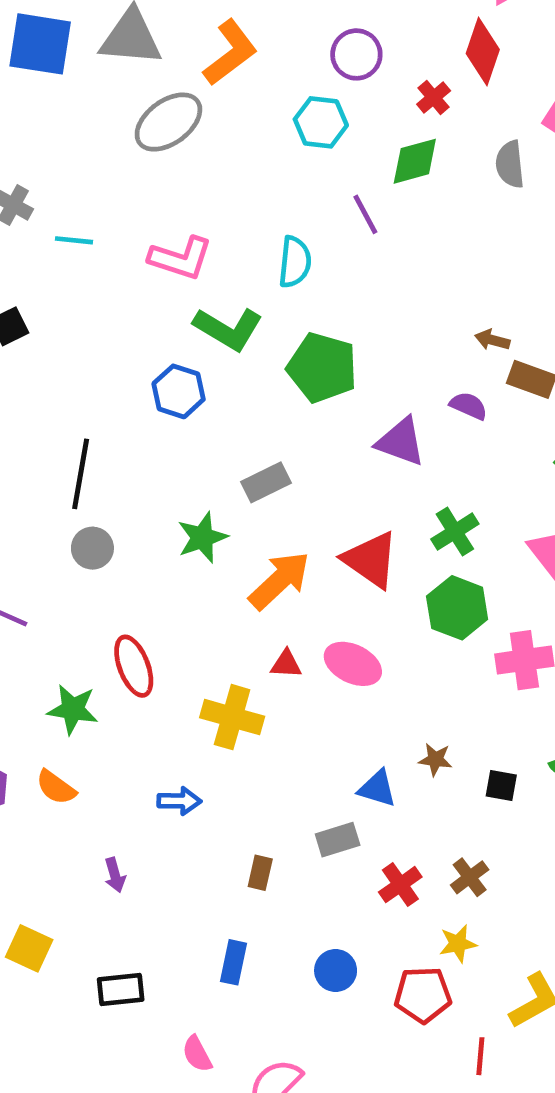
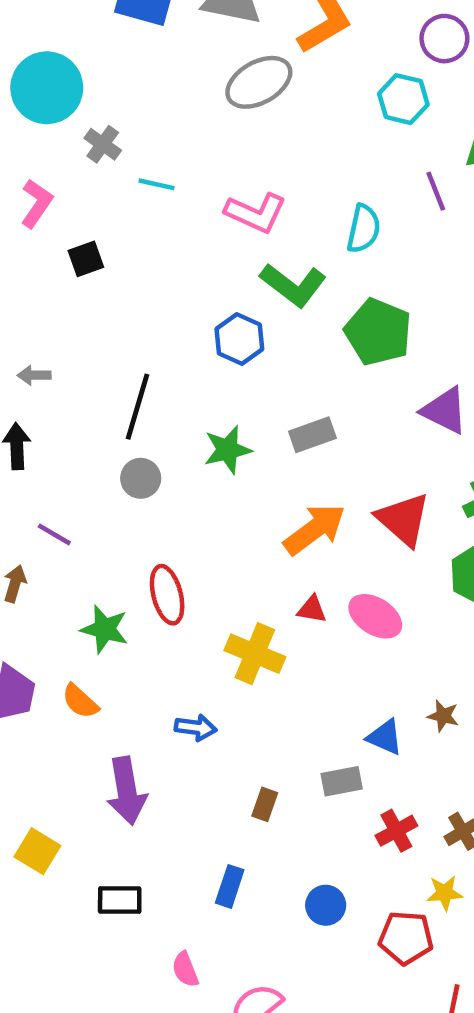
green star: (202, 537) -> (228, 450), moved
purple arrow: (115, 875) -> (127, 791), size x2.0

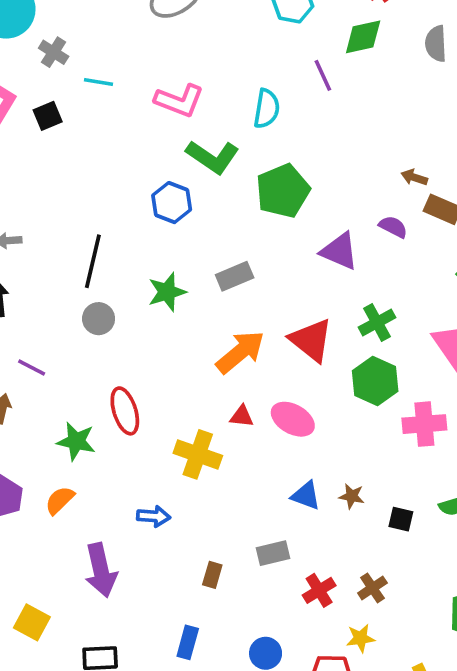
black square: (86, 259) -> (48, 116), moved
green pentagon: (378, 332) -> (283, 191), turned 30
orange semicircle: (80, 701) -> (60, 500), turned 96
blue triangle: (385, 737) -> (306, 496), moved

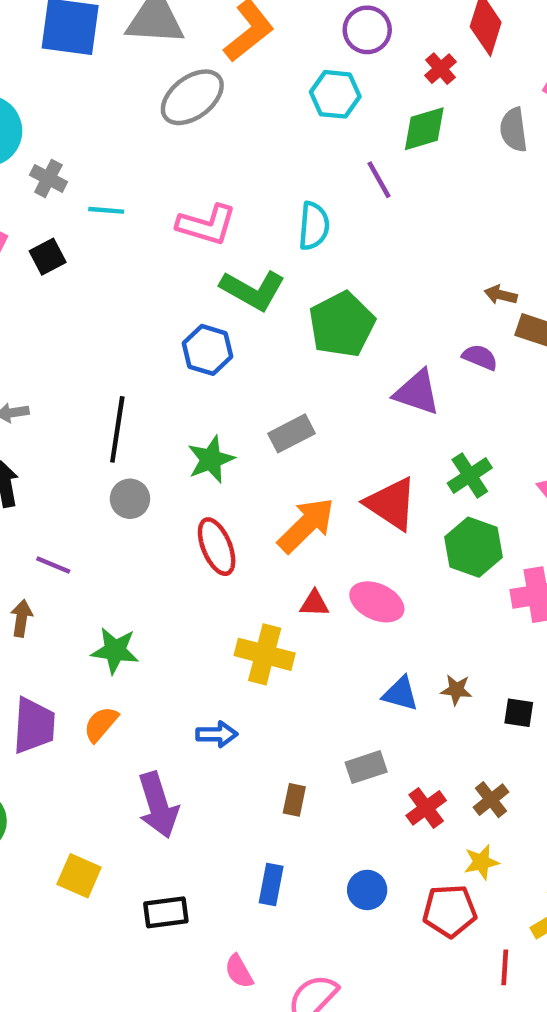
red ellipse: (125, 411) -> (217, 547), moved

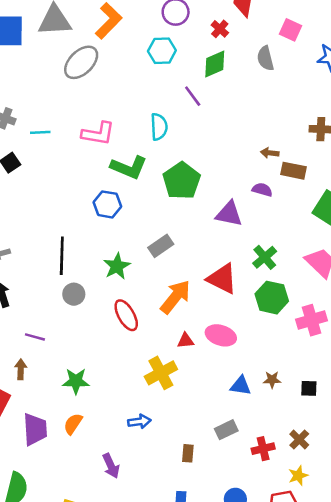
yellow cross: (265, 654) -> (161, 373), turned -36
purple arrow: (158, 805) -> (111, 466), size x0.7
red cross: (426, 808) -> (263, 449), turned 30

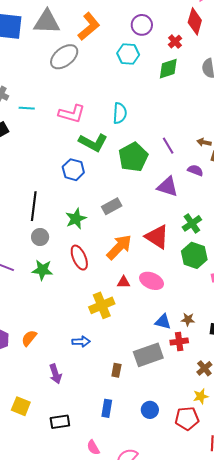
purple line: (193, 96) -> (168, 146), moved
green star: (76, 381) -> (42, 270), moved
gray rectangle: (226, 430) -> (148, 355), size x1.6
red cross: (263, 449) -> (179, 342), moved

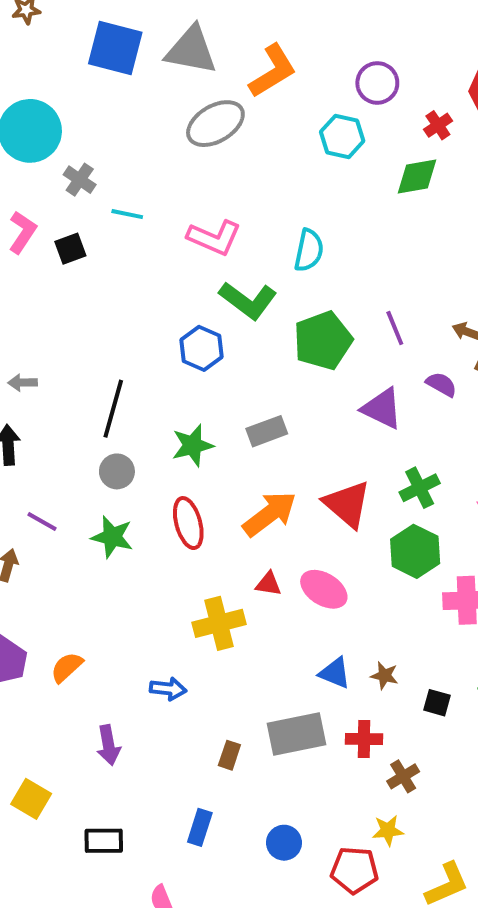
red cross: (179, 342) -> (364, 739), moved

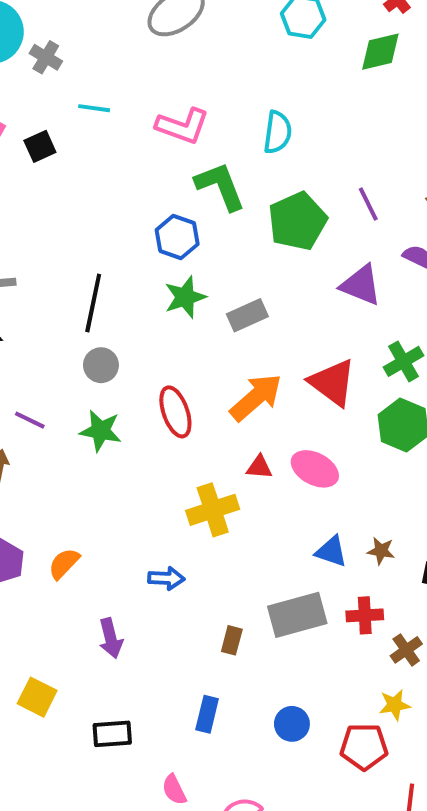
gray cross: (80, 180) -> (46, 57), moved
green L-shape: (248, 300) -> (220, 186), turned -144
green star: (193, 445) -> (185, 297), moved

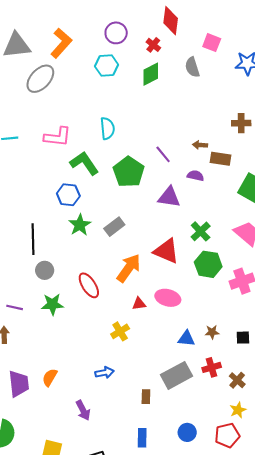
yellow cross: (213, 510) -> (120, 331), size x0.7

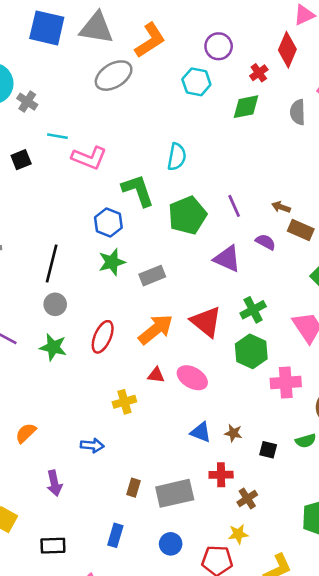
pink L-shape: (58, 137) -> (89, 158), moved
red ellipse: (89, 285) -> (103, 337), turned 40
gray rectangle: (177, 375) -> (175, 493), moved

